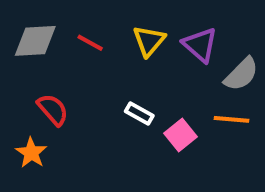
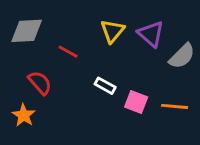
red line: (90, 43) -> (68, 52), moved
orange line: (231, 119) -> (175, 106), moved
pink square: (180, 135) -> (136, 102), turned -30

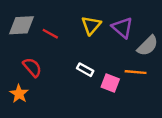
red line: (68, 52) -> (50, 34), moved
orange line: (175, 106) -> (136, 72), moved

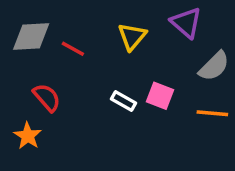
purple triangle: (122, 28) -> (186, 23), moved
orange line: (136, 72) -> (212, 113), moved
pink square: (110, 83) -> (160, 96), moved

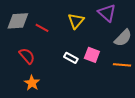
orange star: (28, 136) -> (32, 83), moved

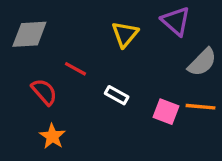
red line: (42, 28) -> (75, 69), moved
pink square: (92, 55) -> (166, 112), moved

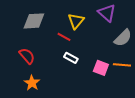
gray diamond: (29, 34) -> (34, 21), moved
red line: (75, 69) -> (64, 37), moved

